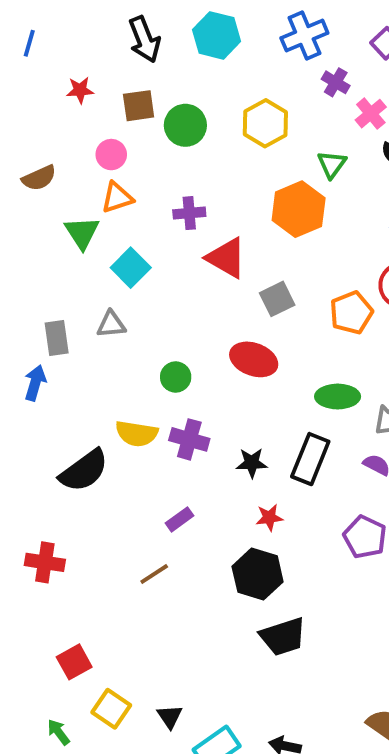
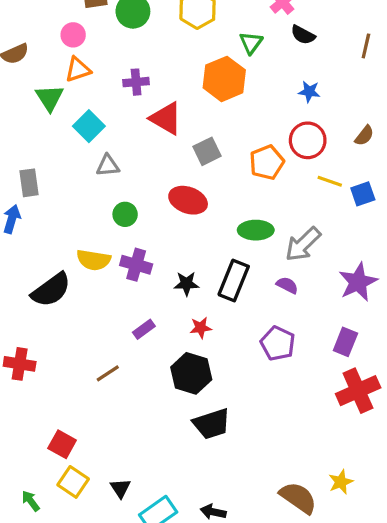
gray triangle: (111, 324) -> (108, 166), moved
purple rectangle: (180, 519) -> (144, 329), moved
red square: (74, 662) -> (62, 444), moved, turned -32

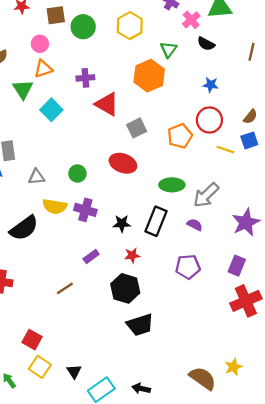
gray triangle: (108, 166) -> (36, 177), moved
blue square: (363, 194) -> (249, 140), moved
purple pentagon: (278, 343) -> (188, 267), turned -30

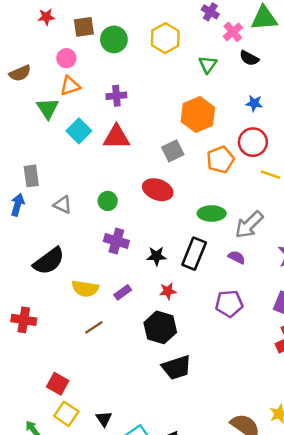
orange hexagon: (149, 76) -> (198, 115), moved
red triangle: (107, 104) -> (116, 137), moved, turned -30
gray triangle: (36, 177) -> (63, 205), turned 30
yellow semicircle: (55, 206) -> (85, 289), moved

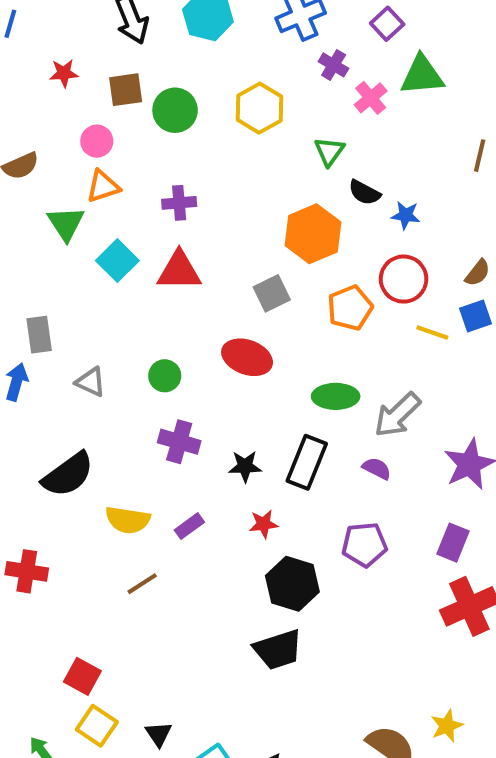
black semicircle: (249, 58) -> (364, 193), moved
black hexagon: (160, 327) -> (292, 584), moved

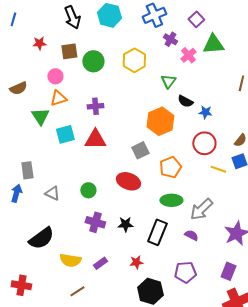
cyan square: (117, 261) -> (65, 134), turned 30
orange pentagon: (350, 308) -> (170, 167), moved
black star: (245, 466) -> (125, 224), moved

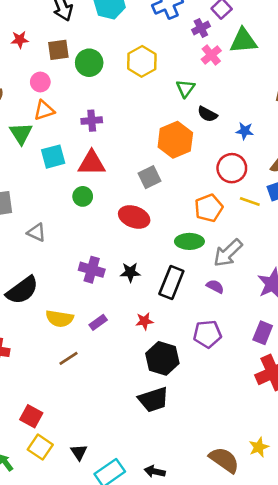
purple cross: (170, 39) -> (201, 28), moved, turned 32
blue star: (205, 112) -> (245, 131), moved
orange pentagon: (170, 167) -> (209, 208), moved
green circle: (88, 190) -> (83, 196), moved

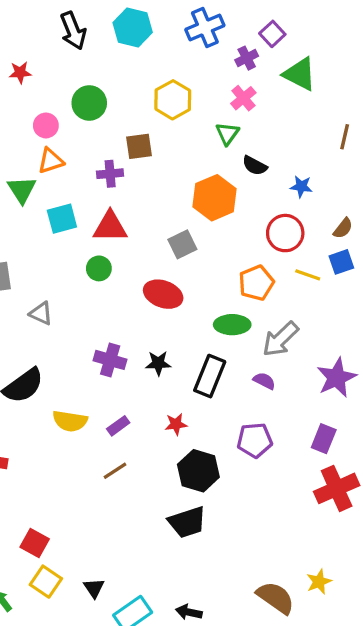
green triangle: (243, 41) -> (300, 74), turned 32
brown square: (58, 50) -> (139, 146), moved
pink cross: (211, 55) -> (243, 98), moved
green circle: (89, 63) -> (89, 103), moved
brown line: (69, 358) -> (115, 471), moved

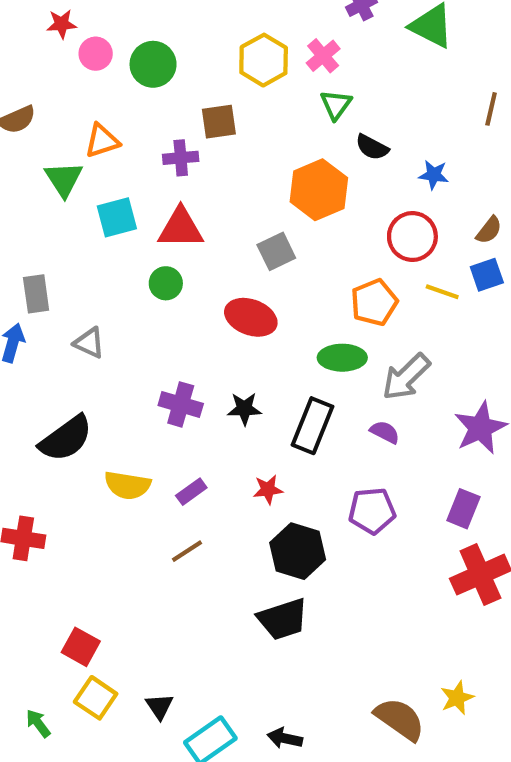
pink cross: (243, 98) -> (323, 56), moved
pink circle: (46, 125) -> (96, 54), moved

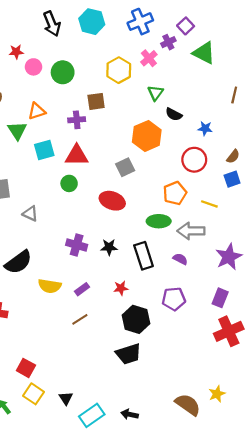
pink cross: (323, 56) -> (149, 58), moved
yellow line: (442, 292) -> (209, 204), moved
gray arrow: (406, 377) -> (191, 231), turned 44
black rectangle: (312, 426) -> (144, 256), turned -40

